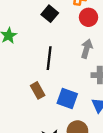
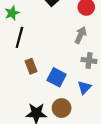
black line: (49, 58) -> (19, 37), moved

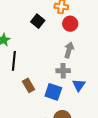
gray cross: (89, 60) -> (63, 71), moved
blue triangle: (84, 87) -> (79, 85), moved

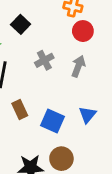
black square: (38, 21) -> (21, 24), moved
gray cross: (63, 71) -> (44, 60), moved, turned -32

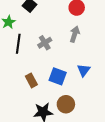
gray cross: (44, 60) -> (45, 43), moved
brown rectangle: (20, 110) -> (31, 80), moved

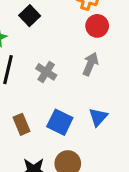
gray cross: (45, 43) -> (46, 72), turned -32

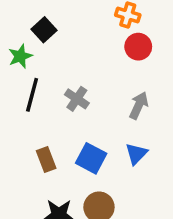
black square: (30, 16) -> (44, 30), moved
gray arrow: (90, 64) -> (139, 105), moved

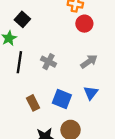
gray arrow: (139, 105) -> (89, 61), turned 36

